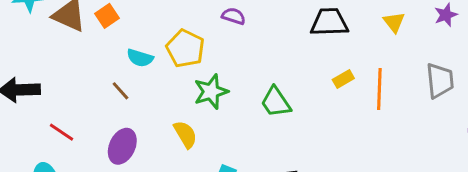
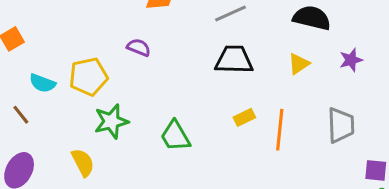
yellow triangle: (394, 22) -> (299, 64), turned 30
yellow pentagon: (185, 48) -> (88, 77), turned 30

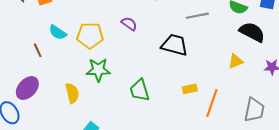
black trapezoid: (234, 60) -> (175, 45), moved

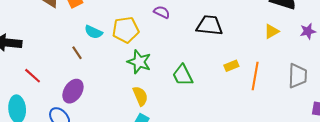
green star: (98, 70) -> (139, 62), turned 30
yellow semicircle: (72, 93) -> (140, 96), moved

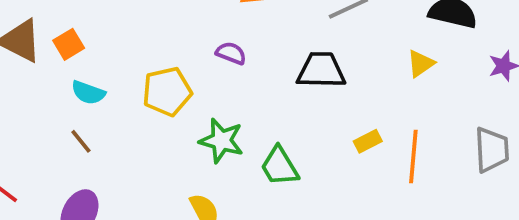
yellow triangle: (272, 31) -> (421, 64), moved
cyan semicircle: (93, 32) -> (88, 93), moved
green star: (139, 62) -> (221, 141), moved

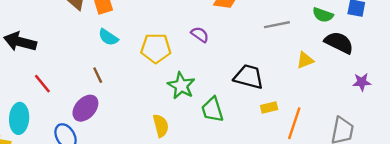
yellow triangle: (421, 64) -> (305, 60), moved
black trapezoid: (321, 70) -> (249, 77), moved
brown line: (81, 141) -> (98, 75), moved

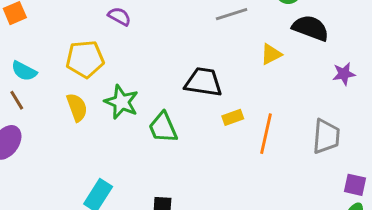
purple semicircle: (200, 34) -> (119, 16), moved
cyan semicircle: (108, 37) -> (24, 71), moved
yellow semicircle: (161, 126) -> (77, 107), moved

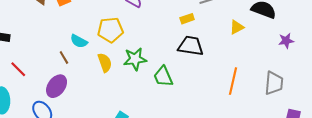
cyan semicircle: (24, 71) -> (79, 41), moved
green star: (121, 102) -> (135, 59), turned -30
yellow rectangle: (233, 117) -> (187, 19), moved

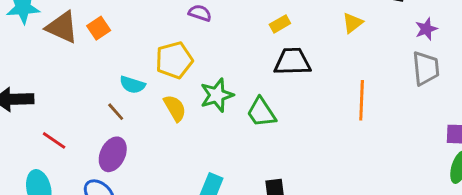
gray trapezoid: (274, 83) -> (426, 68), moved

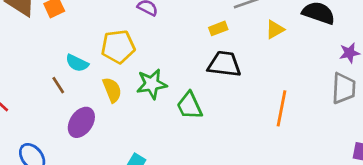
yellow triangle: (353, 23) -> (275, 29), moved
purple ellipse: (113, 154) -> (81, 122), moved

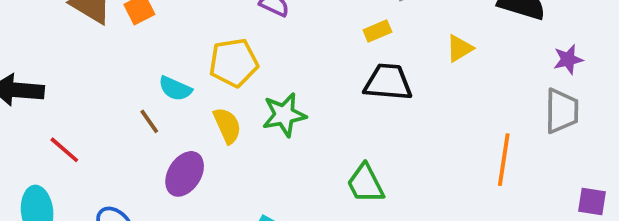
yellow triangle: (275, 29) -> (460, 48), moved
green trapezoid: (189, 106) -> (365, 183), moved
orange line: (282, 108) -> (504, 160), moved

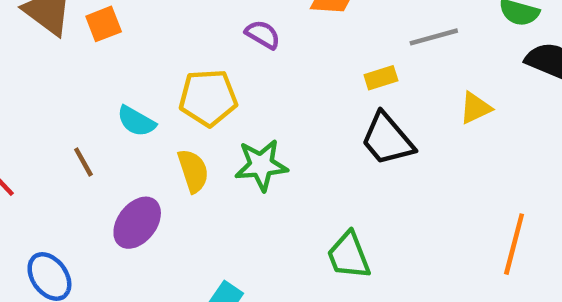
black trapezoid: (388, 82) -> (387, 139), turned -141
brown line: (149, 121) -> (83, 162), moved

